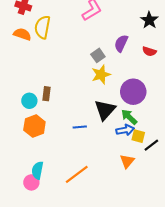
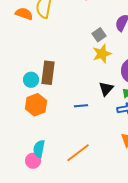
brown rectangle: (47, 94) -> (48, 73), size x1.6
black triangle: (105, 110) -> (106, 89), size x0.7

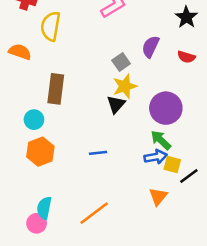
orange semicircle: (24, 14) -> (20, 52), moved
brown rectangle: (48, 73) -> (56, 89), moved
black triangle: (106, 89) -> (116, 104), moved

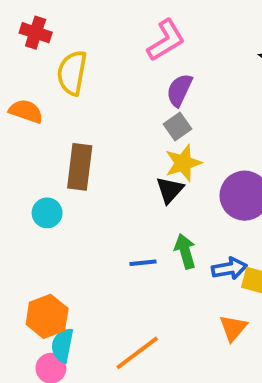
purple semicircle: (150, 47) -> (179, 90), moved
green arrow: (161, 140) -> (185, 251), moved, turned 30
orange hexagon: (40, 152) -> (47, 316), moved

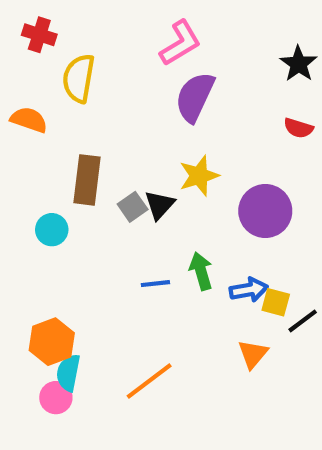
purple semicircle: (179, 90) -> (195, 97), size x1.4
gray square: (177, 127) -> (133, 207), moved
black triangle: (170, 190) -> (160, 205), moved

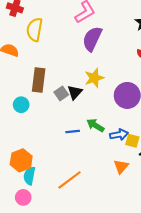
green arrow: (201, 271) -> (95, 125), turned -42
pink circle: (56, 398) -> (23, 197), moved

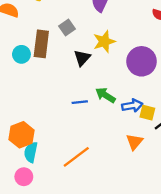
gray square: (61, 93) -> (67, 28), moved
cyan circle: (21, 105) -> (21, 54), moved

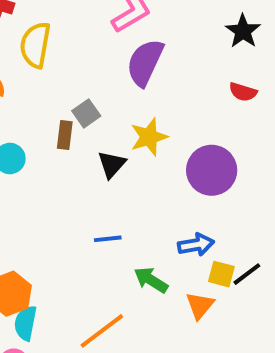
brown rectangle: (41, 44) -> (65, 135), moved, size x0.6
green arrow: (105, 95) -> (151, 280), moved
yellow square: (147, 113) -> (221, 274), moved

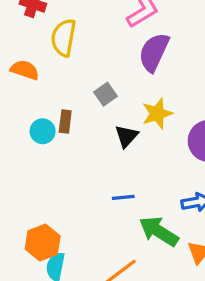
brown rectangle: (65, 135) -> (65, 122), moved
green arrow: (151, 280) -> (159, 231), size x1.4

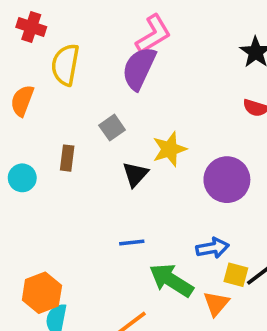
purple semicircle: (154, 52) -> (139, 68), moved
orange semicircle: (25, 70) -> (22, 101), turned -88
cyan circle: (43, 131) -> (22, 178), moved

